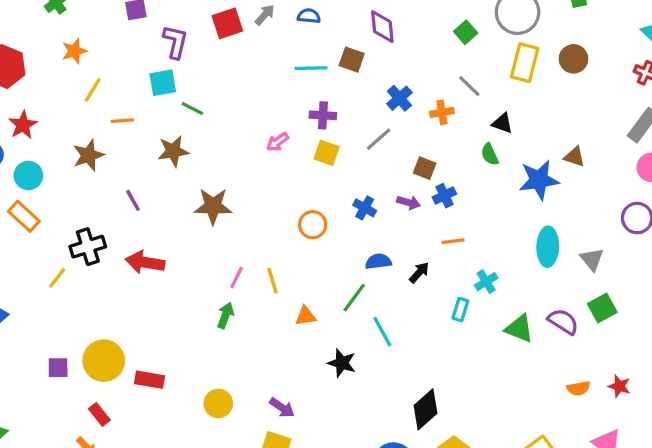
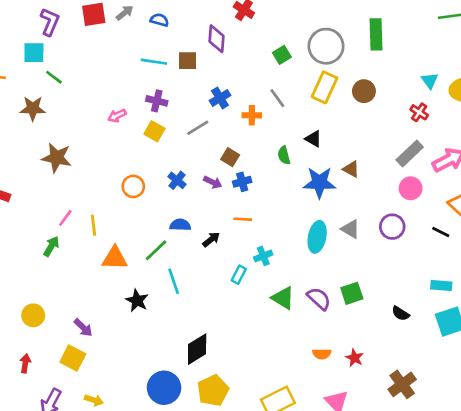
brown square: (352, 60) -> (187, 61), turned -30
black triangle: (502, 123) -> (313, 139), moved
gray triangle: (592, 259) -> (350, 229), moved, turned -30
orange triangle: (305, 316) -> (115, 258), size x1.5

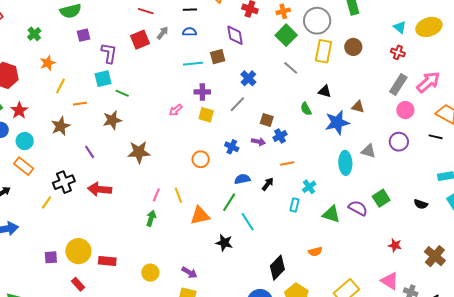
green square: (282, 55) -> (286, 35), size x1.5
orange cross: (252, 115) -> (283, 11), moved
orange semicircle: (322, 354) -> (315, 252), moved

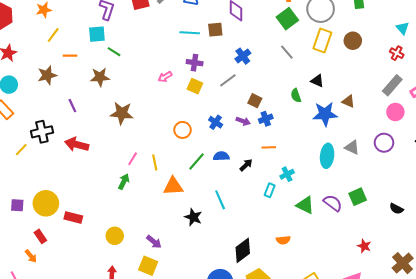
green line: (229, 202) -> (196, 161), moved

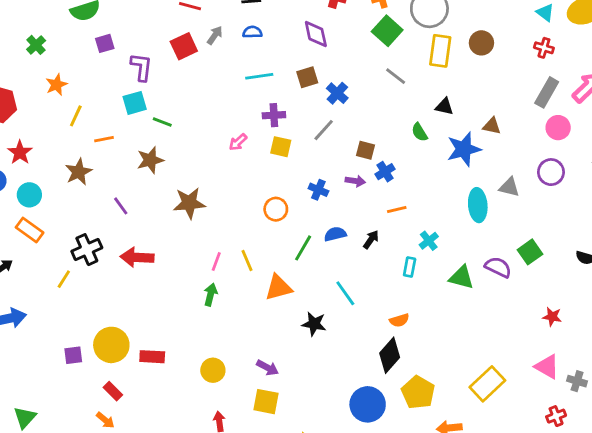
brown square: (215, 30) -> (307, 77), moved
orange semicircle: (283, 240) -> (399, 320), moved

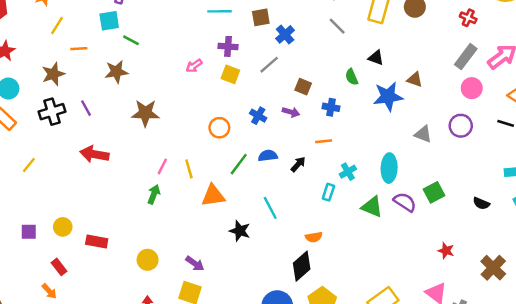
blue cross: (385, 172) -> (331, 107), moved, turned 35
cyan ellipse: (478, 205) -> (389, 168), moved
black cross: (87, 250) -> (52, 112), moved
yellow circle: (111, 345) -> (63, 227), size x0.6

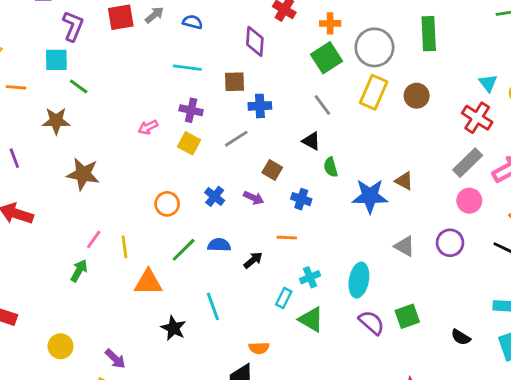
red cross: (468, 18) -> (477, 118), size x1.5
blue cross: (285, 34) -> (260, 106), turned 30
black triangle: (376, 58) -> (311, 141), moved
green triangle: (372, 207) -> (311, 319), moved

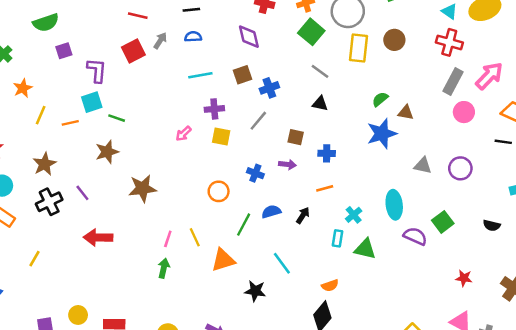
orange line: (16, 87) -> (70, 123), moved
green semicircle: (331, 167) -> (380, 99), moved, turned 84
purple circle: (450, 243) -> (460, 168), moved

